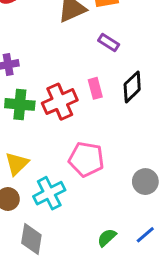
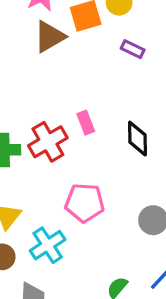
purple rectangle: (109, 43) -> (133, 49), moved
black diamond: (132, 87) -> (138, 139), moved, turned -40

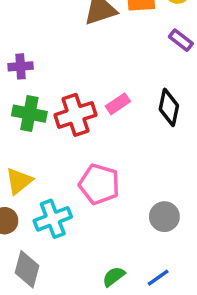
pink rectangle: (86, 123) -> (118, 104), turned 65
black diamond: (138, 139) -> (169, 107), moved

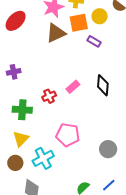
purple rectangle: (181, 40) -> (94, 41), moved
green cross: (29, 114) -> (22, 110), moved
red cross: (76, 115) -> (49, 96), size x0.6

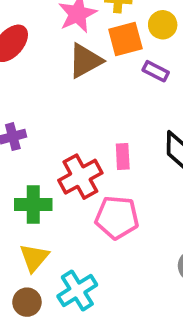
pink rectangle: (73, 87) -> (123, 156), turned -48
red cross: (49, 96) -> (80, 177), size x1.6
pink pentagon: (68, 135) -> (117, 217), moved

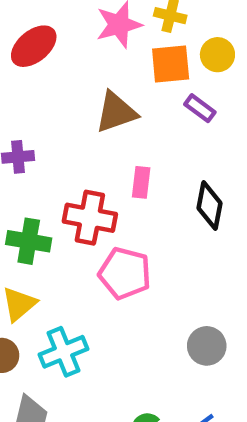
brown triangle: (85, 61) -> (116, 112), moved
pink rectangle: (123, 156) -> (141, 182), moved
red cross: (80, 177) -> (90, 218), turned 30

